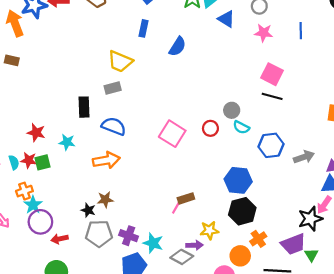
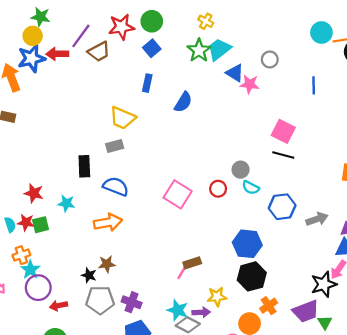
pink star: (264, 33) -> (250, 84), moved
cyan star: (153, 243) -> (178, 310), moved

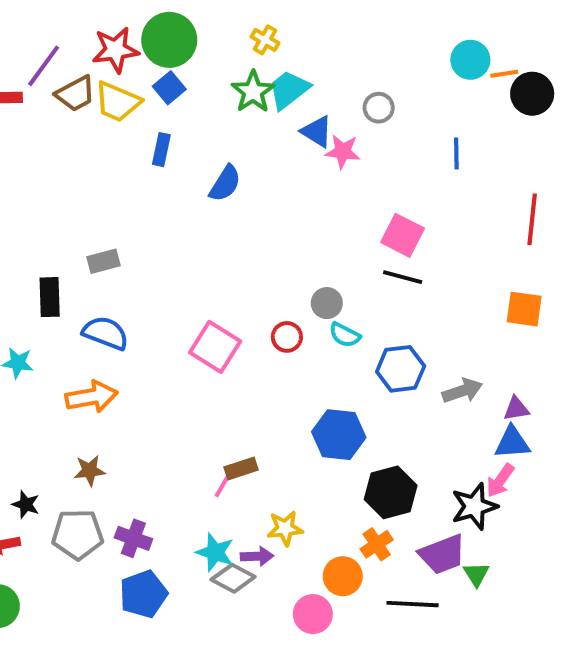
green circle: (152, 21) -> (169, 40), size x1.4
yellow trapezoid: (123, 118) -> (117, 102), moved
black star: (89, 275) -> (26, 504), moved
black hexagon: (252, 276) -> (391, 492), moved

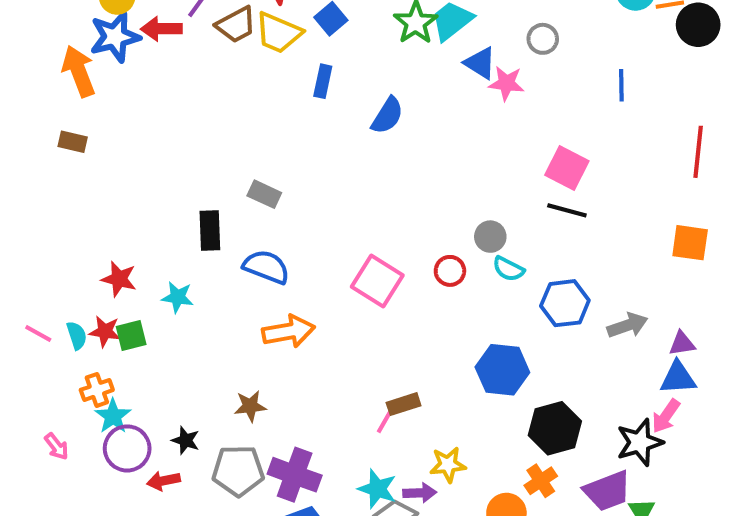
gray rectangle: (103, 261) -> (264, 194), turned 40
orange arrow: (92, 397) -> (289, 331), moved
purple cross: (133, 538) -> (295, 475), size x1.4

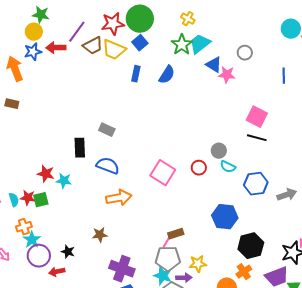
blue star: (115, 37) -> (33, 52), size x0.7
blue semicircle: (387, 116) -> (167, 75), moved
red star: (119, 279) -> (46, 174), moved
gray pentagon: (238, 471) -> (168, 259), moved

